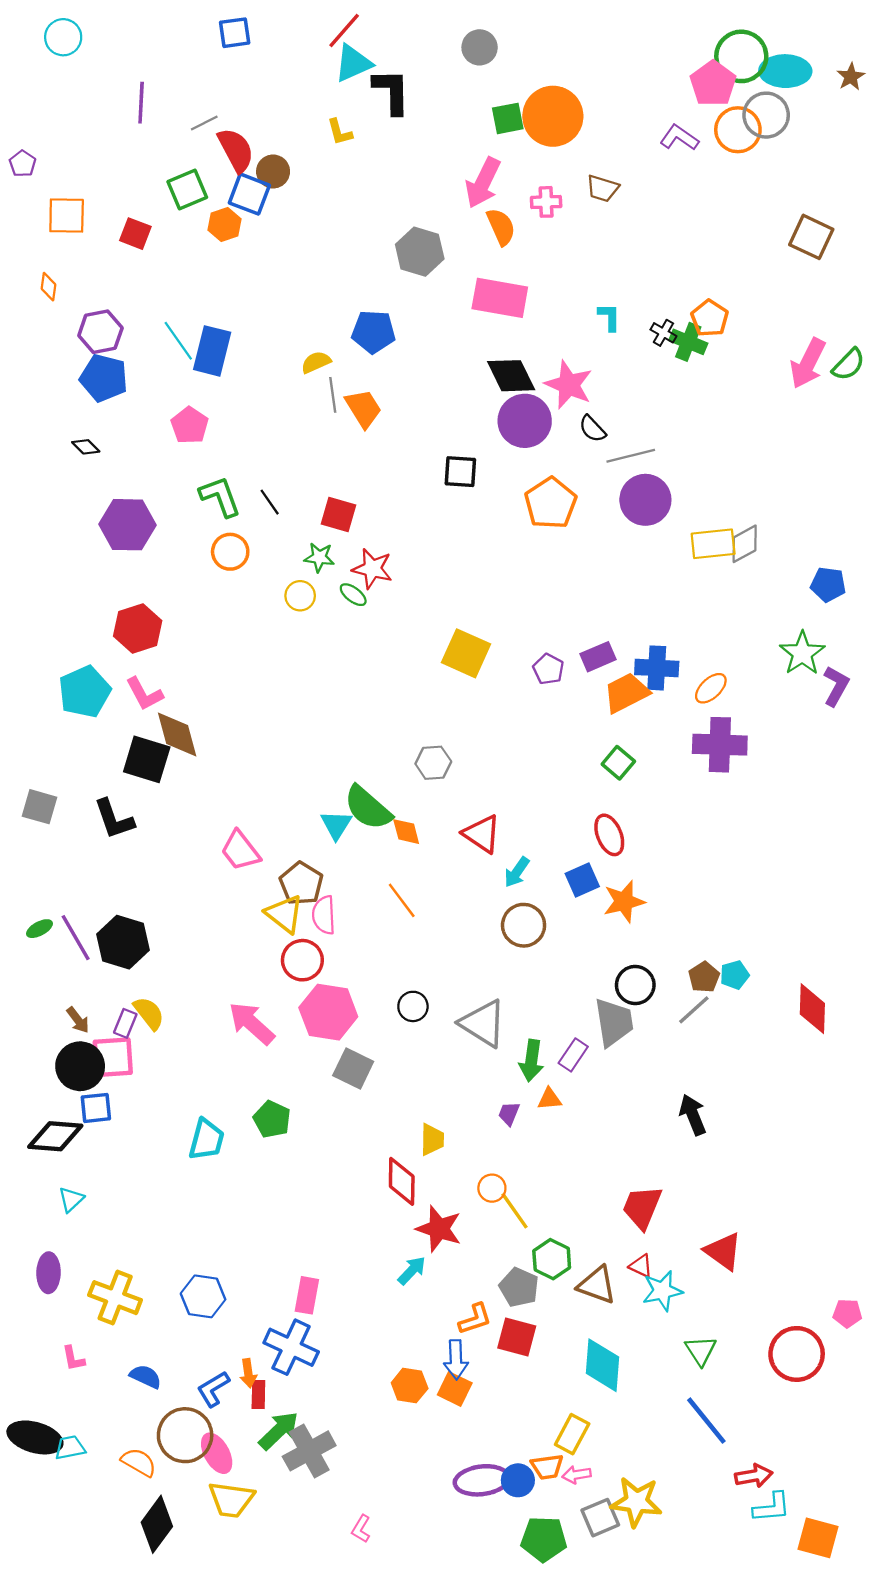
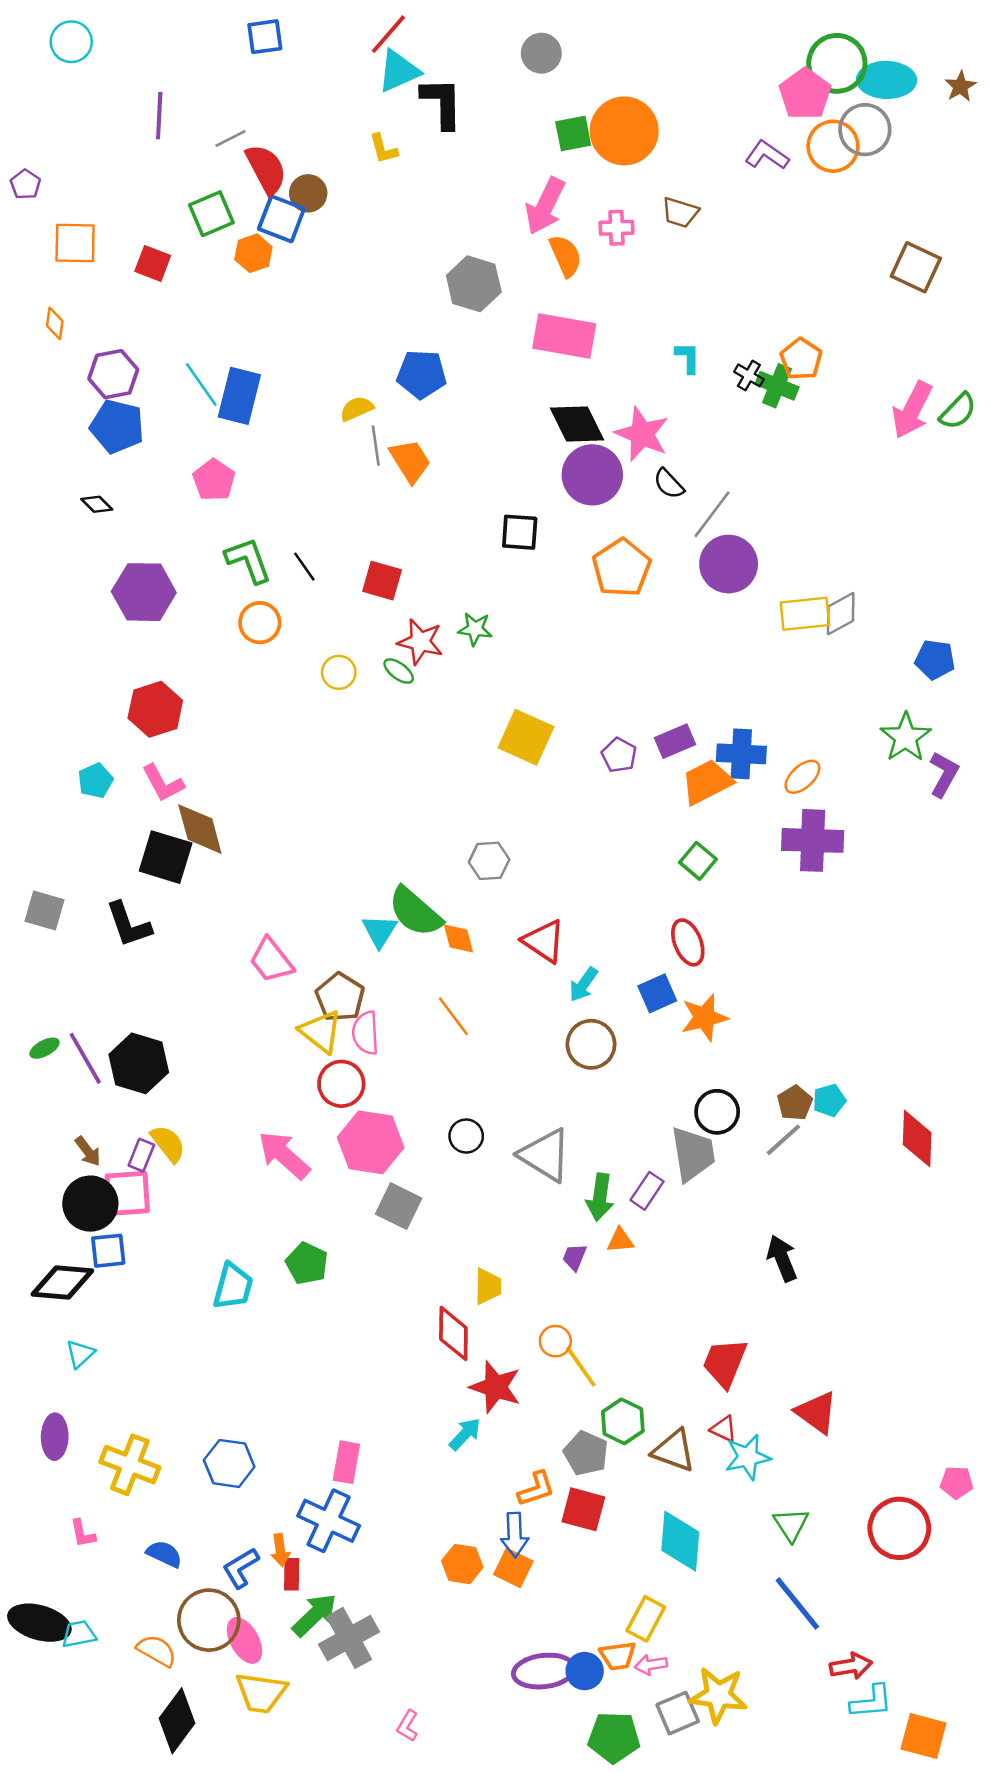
gray line: (631, 456) -> (712, 514), turned -39
green star: (319, 557) -> (475, 629), moved
cyan pentagon: (85, 692) -> (95, 781), size x0.6

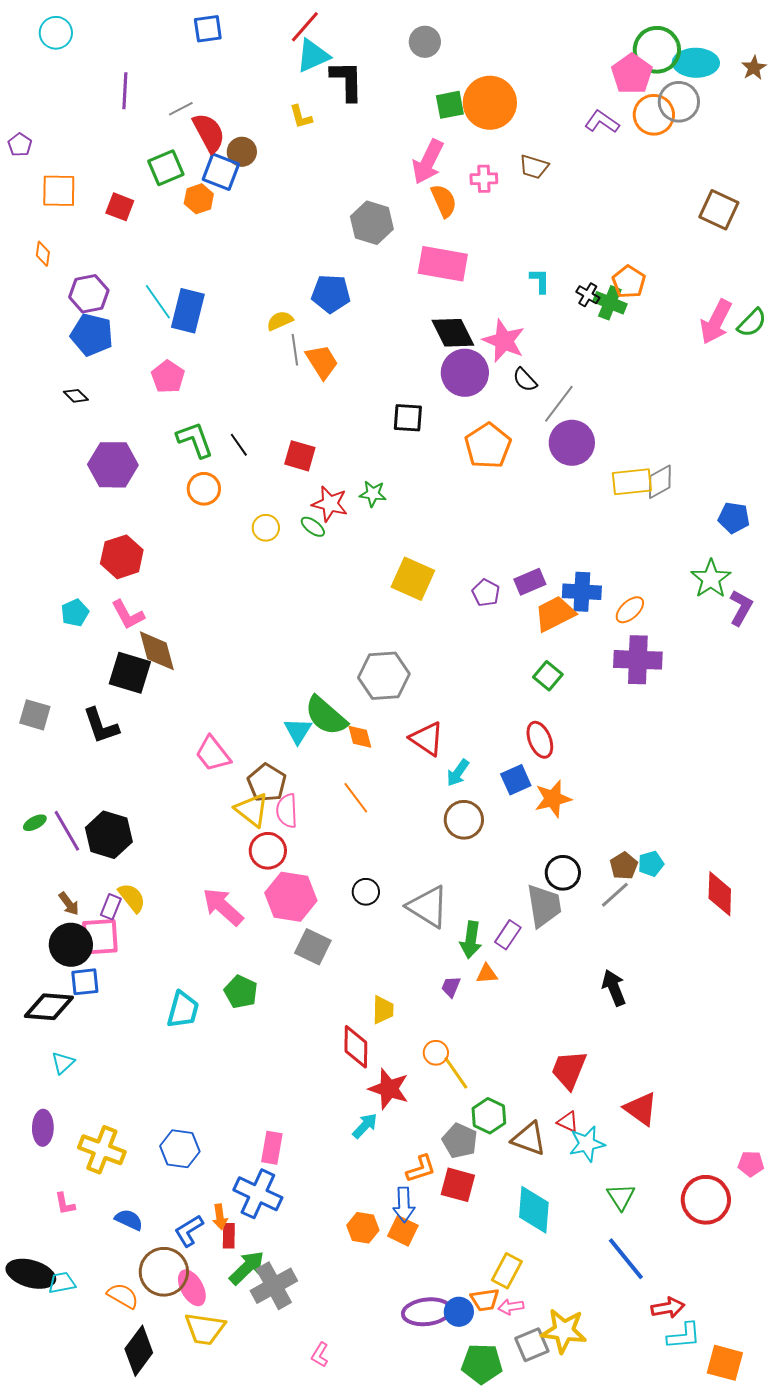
gray hexagon: (489, 861) -> (384, 676), size x1.6

